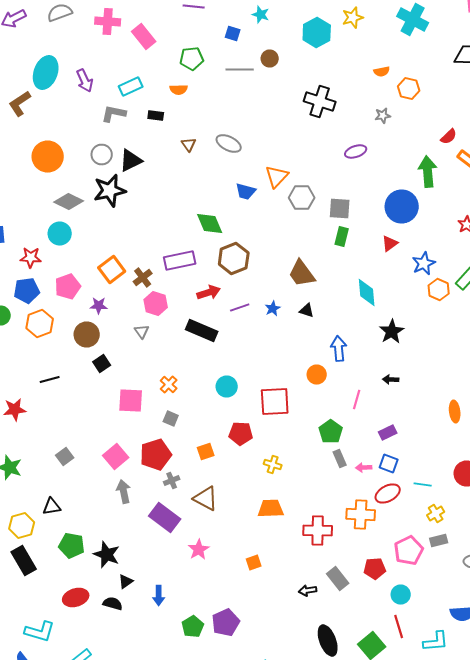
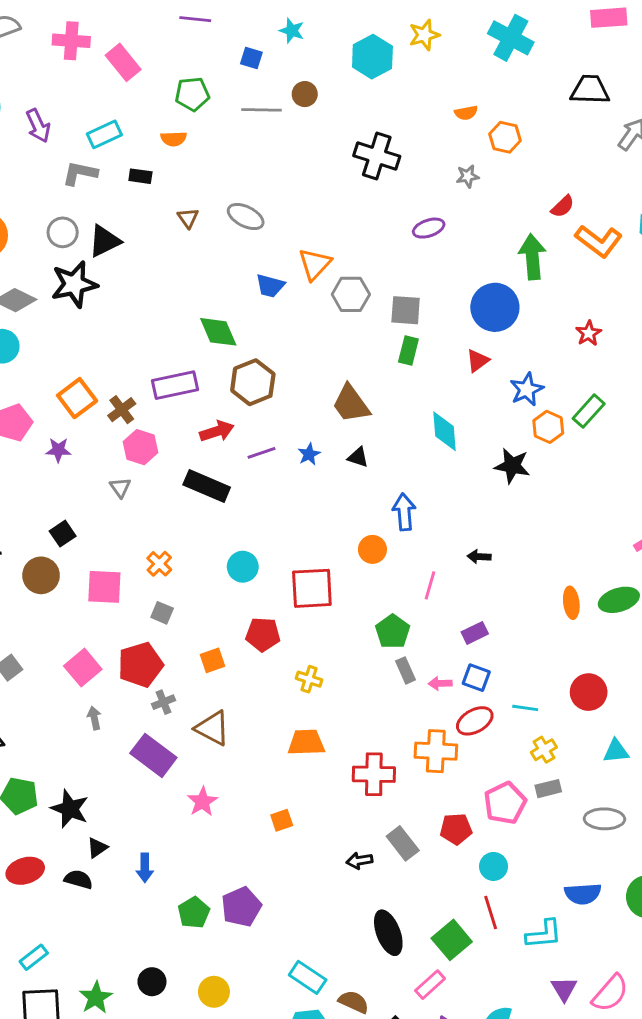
black star: (392, 332) -> (512, 466), moved, turned -30
brown circle: (87, 334) -> (41, 575), moved
gray arrow: (124, 492) -> (94, 718), size x0.7

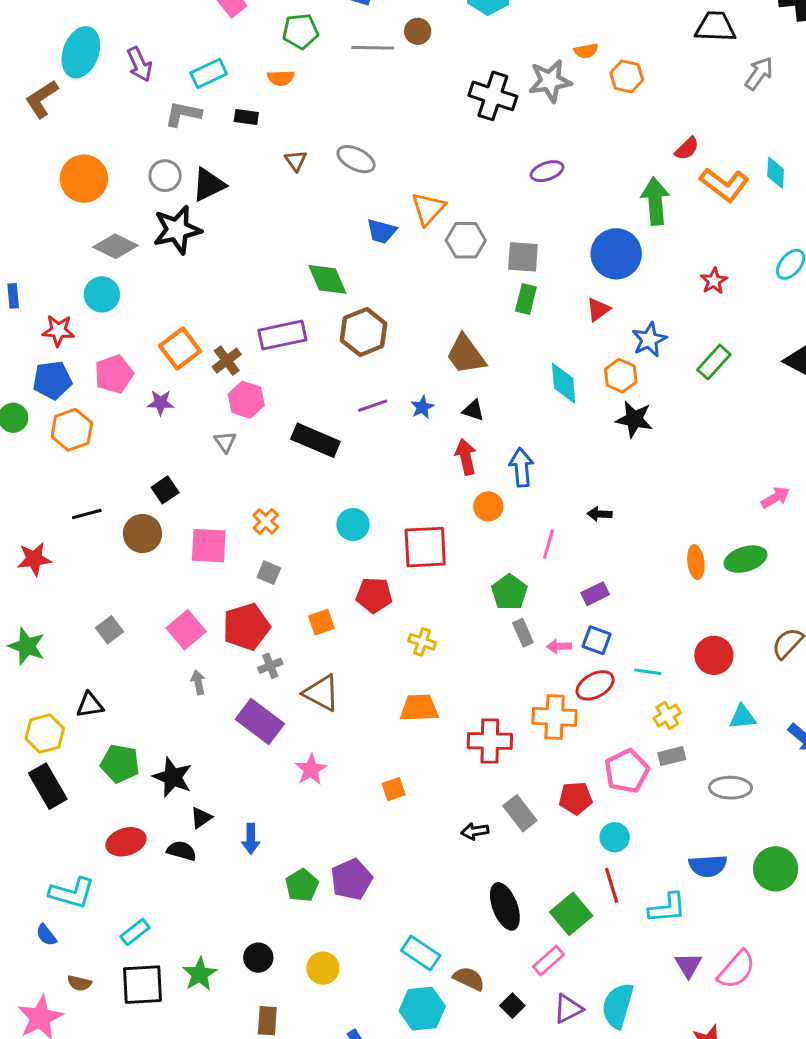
gray star: (468, 176) -> (550, 81), moved, size x1.8
orange hexagon: (548, 427) -> (621, 376), moved
red arrow: (217, 431) -> (466, 457), moved, turned -84

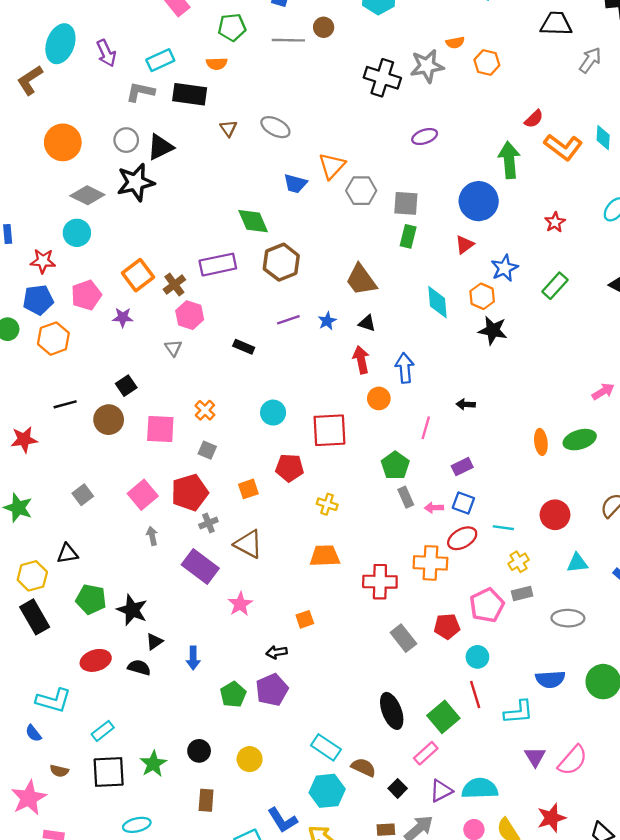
black rectangle: (246, 117) -> (190, 94), size x1.8
black rectangle: (315, 440) -> (244, 347), size x0.6
black arrow: (475, 831) -> (277, 652), moved
cyan semicircle: (618, 1006) -> (480, 788), turned 72

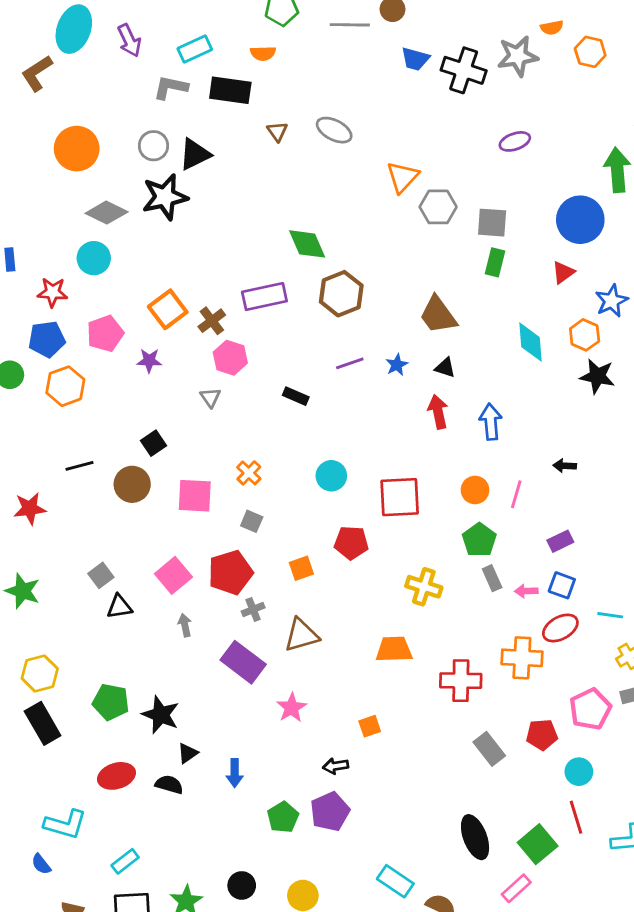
blue trapezoid: (295, 183) -> (415, 59), moved
orange circle: (379, 398) -> (475, 490), moved
yellow cross: (327, 504) -> (424, 587), moved, size x1.4
brown triangle: (248, 544) -> (301, 635), turned -44
black triangle: (67, 554) -> (119, 607), moved

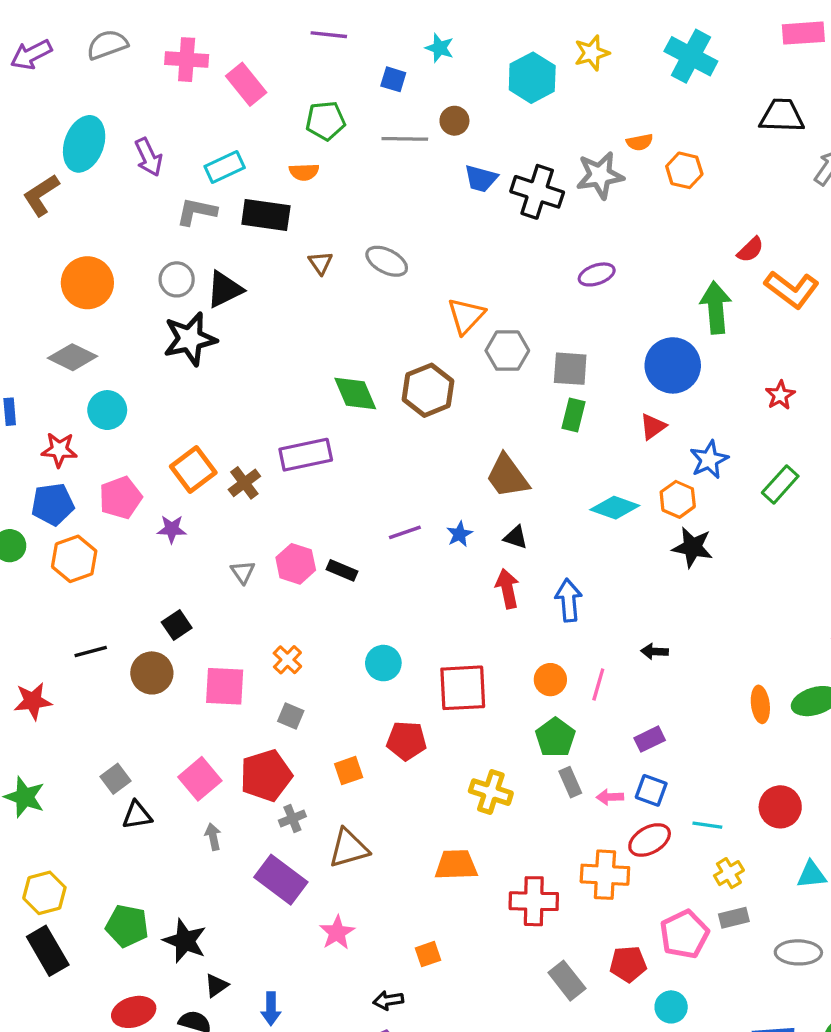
gray diamond: (107, 213) -> (72, 357), moved
brown hexagon: (341, 294) -> (428, 390), moved
cyan diamond: (530, 342) -> (615, 508), turned -66
pink hexagon: (230, 358) -> (296, 564), moved

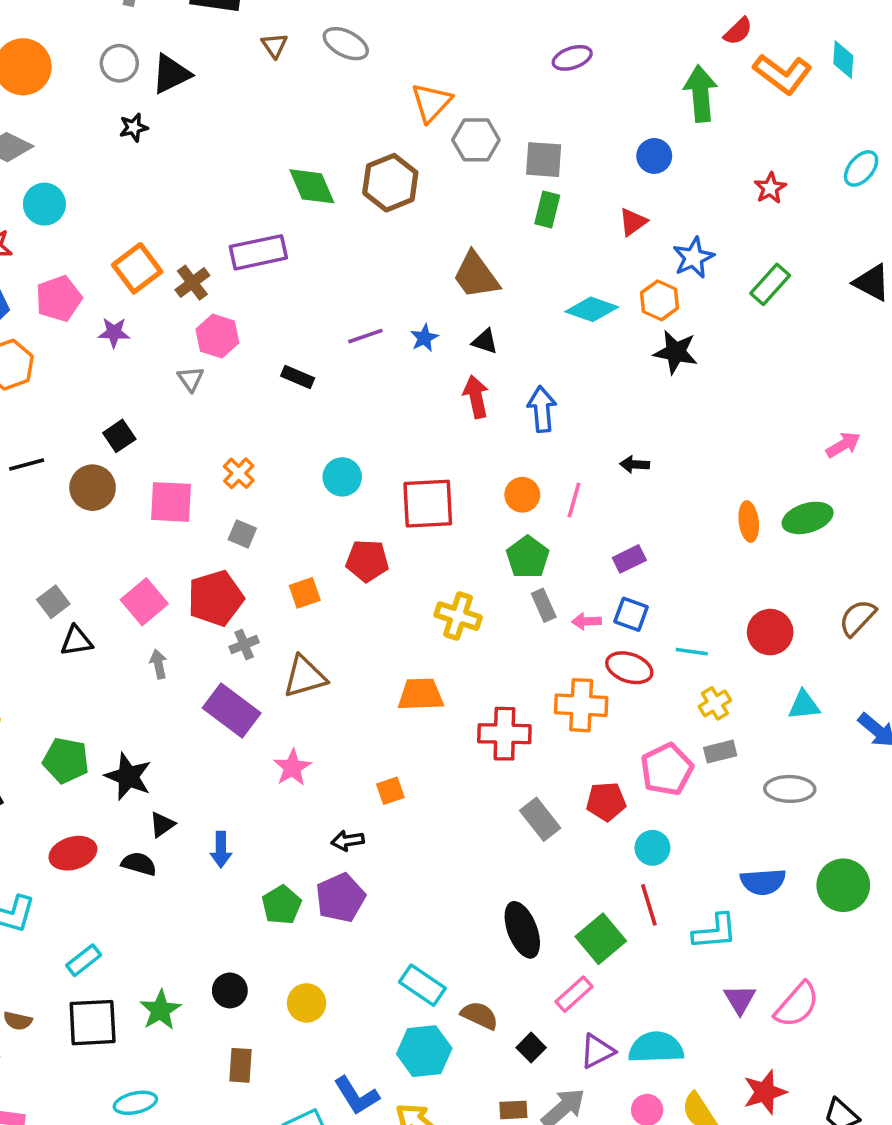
black star: (190, 339) -> (134, 127), size x0.5
blue circle: (673, 365) -> (654, 156), size x0.6
pink hexagon: (296, 564) -> (217, 336), moved
red ellipse: (650, 840) -> (629, 668), turned 48

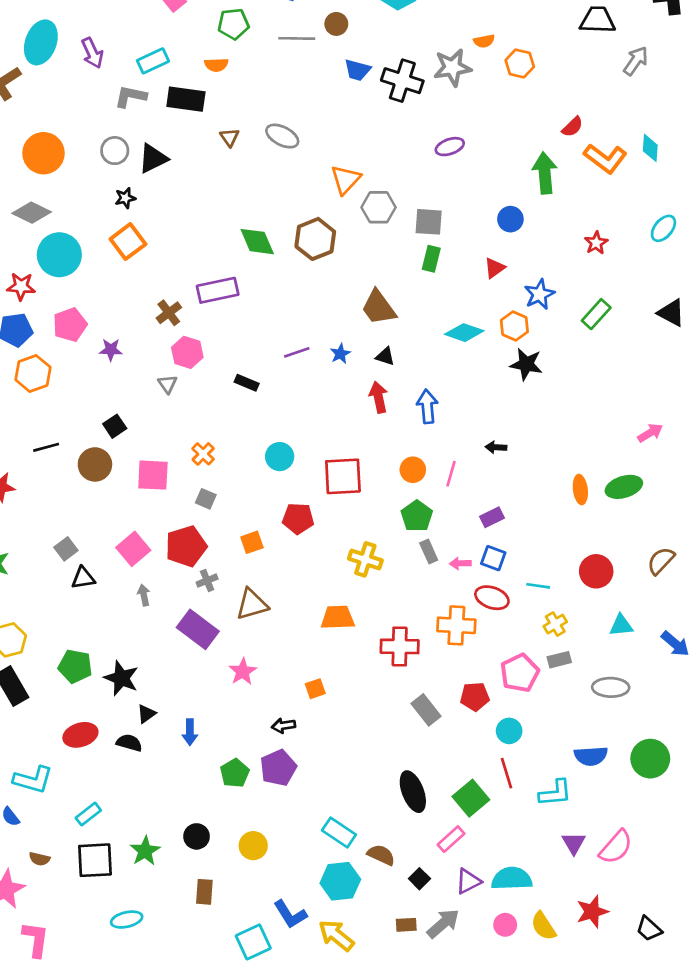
cyan circle: (44, 204) -> (59, 255), size x1.4
orange square: (137, 268) -> (128, 242), moved

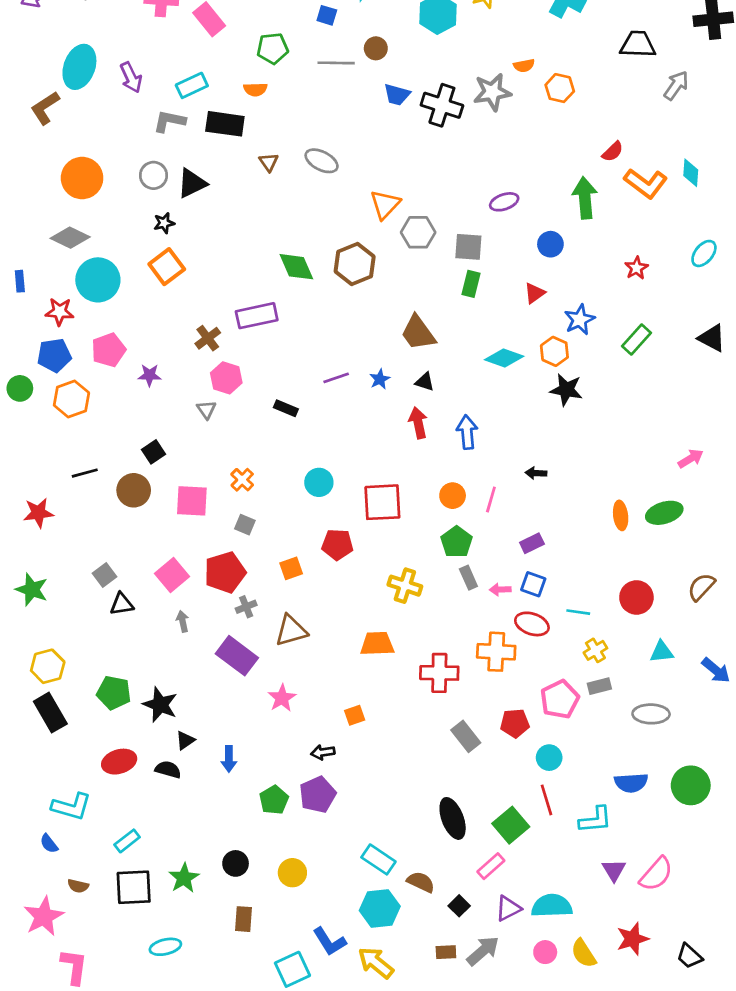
purple ellipse: (450, 147) -> (504, 202), moved

